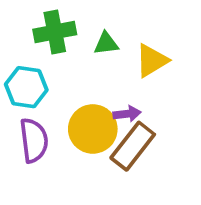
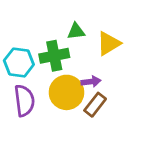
green cross: (55, 32) -> (54, 56), moved
brown rectangle: (133, 146) -> (95, 105), size x0.7

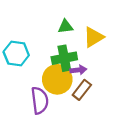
green cross: (54, 56) -> (64, 58), moved
purple semicircle: (24, 101) -> (40, 100), moved

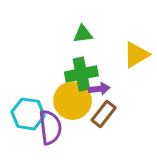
yellow triangle: (94, 37) -> (136, 55), moved
cyan hexagon: (16, 54) -> (28, 114), moved

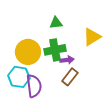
yellow circle: (73, 101) -> (28, 52), moved

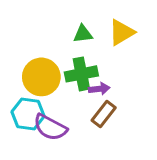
yellow triangle: (92, 37) -> (121, 32), moved
purple semicircle: (34, 86) -> (50, 127), turned 125

